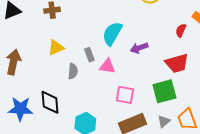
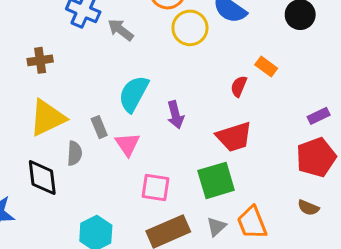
yellow triangle: (56, 48) -> (47, 118), size x1.5
purple arrow: (139, 48) -> (175, 115), turned -84
pink triangle: (107, 66) -> (127, 144), turned 48
black diamond: (50, 102) -> (42, 178), moved

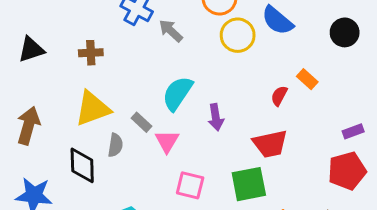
gray rectangle: (99, 127) -> (141, 122), turned -30

